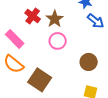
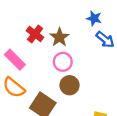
brown circle: (89, 62) -> (69, 85), moved

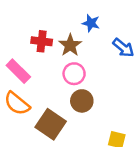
blue star: (94, 18) -> (91, 23), moved
red cross: (35, 34) -> (42, 41), turned -30

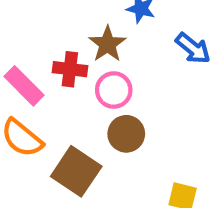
red cross: (42, 41) -> (70, 69), moved

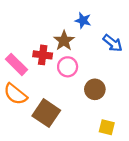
brown circle: (126, 134) -> (95, 89), moved

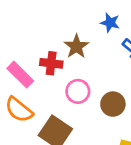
blue star: (83, 21) -> (110, 23), moved
pink circle: (68, 67) -> (78, 91), moved

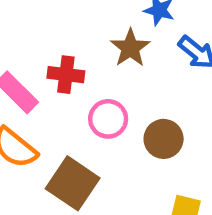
brown star: (76, 46) -> (130, 48), moved

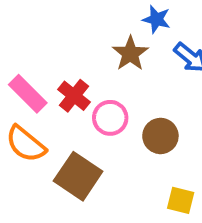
red cross: (66, 75) -> (74, 96), moved, turned 32

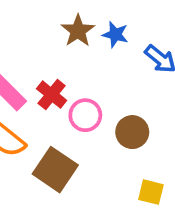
blue star: (156, 19) -> (115, 35), moved
brown star: (130, 54) -> (78, 31), moved

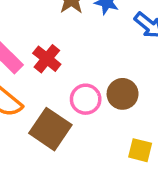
pink circle: (85, 115) -> (86, 99), moved

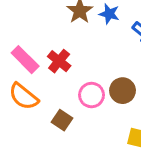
brown square: (50, 129) -> (62, 120), size x0.6

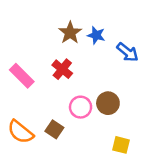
red cross: (59, 61) -> (62, 69), moved
orange semicircle: (24, 96) -> (20, 132), moved

